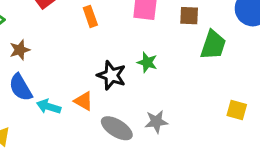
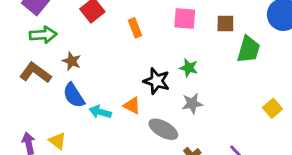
brown star: (20, 50) -> (72, 61), turned -30
yellow square: (237, 110) -> (272, 108), turned 36
gray star: (156, 122) -> (192, 104), moved

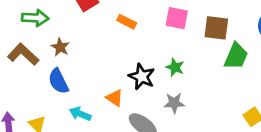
brown square: (225, 24) -> (216, 28), size x1.4
orange rectangle: (135, 28) -> (127, 22), turned -48
cyan arrow: (100, 112) -> (80, 114), moved

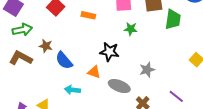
green star: (175, 67) -> (131, 29), moved
blue semicircle: (58, 81) -> (64, 60), moved
gray star: (174, 103) -> (147, 70), moved

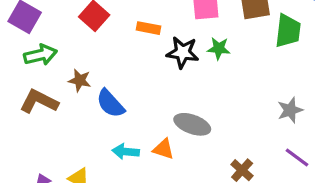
black star: (109, 52) -> (183, 52), moved
gray star: (147, 70) -> (290, 110), moved
orange triangle: (94, 72) -> (163, 149), moved
gray ellipse: (119, 86) -> (192, 124), moved

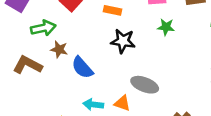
black star: (183, 52) -> (123, 41), moved
green arrow: (40, 55) -> (43, 28), moved

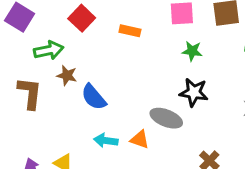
black star: (123, 41) -> (194, 92), moved
brown L-shape: (28, 65) -> (30, 93), turned 68

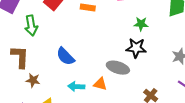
green arrow: (49, 50) -> (31, 26), turned 96
green star: (192, 51) -> (141, 24), moved
brown star: (67, 76) -> (33, 80), moved

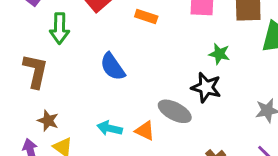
blue semicircle: (65, 56) -> (113, 67), moved
brown star: (33, 80) -> (48, 121), moved

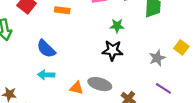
gray ellipse: (175, 111) -> (100, 84), moved
cyan arrow: (110, 128) -> (46, 75), moved

